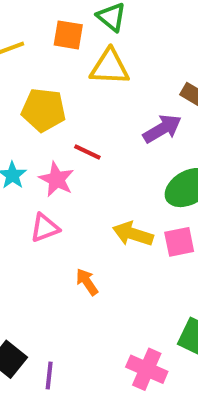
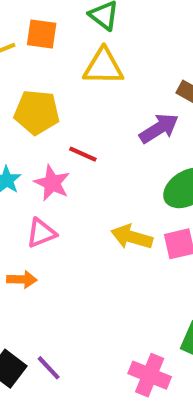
orange square: (68, 35) -> (42, 34), moved
orange arrow: (87, 282) -> (22, 279), moved, turned 128
purple line: (49, 376) -> (49, 368), moved, turned -48

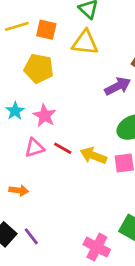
orange square: (42, 34) -> (46, 30), moved
red line: (83, 154) -> (63, 148), moved
orange arrow: (22, 279) -> (19, 190), moved

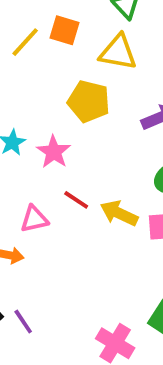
yellow line: (17, 26) -> (25, 42), moved, turned -35
yellow pentagon: (39, 68) -> (89, 101), moved
pink triangle: (34, 148) -> (34, 219), moved

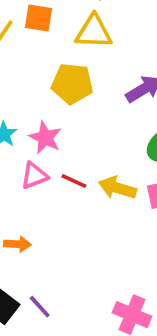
pink triangle: (34, 219) -> (34, 176), moved

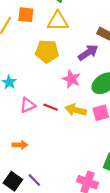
pink star: (45, 138) -> (71, 79), moved

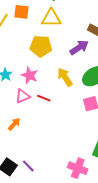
pink star: (71, 79) -> (30, 75), moved
yellow arrow: (76, 110) -> (65, 77), moved, turned 42
orange arrow: (20, 145) -> (14, 124), moved, turned -48

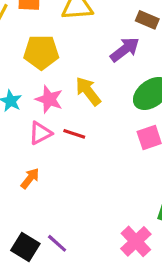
yellow pentagon: (41, 46) -> (41, 52), moved
yellow arrow: (65, 77) -> (88, 91), moved
pink cross: (78, 168) -> (136, 241), turned 30

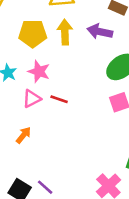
purple arrow: (125, 50) -> (100, 32), turned -130
yellow arrow: (88, 91) -> (65, 32), moved, turned 35

